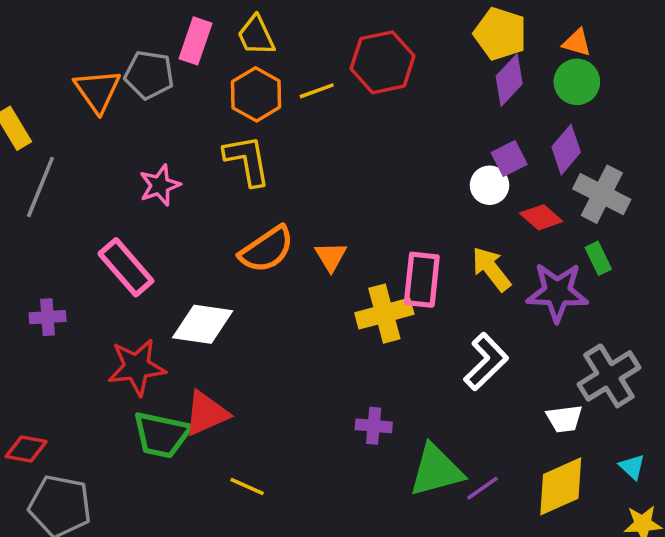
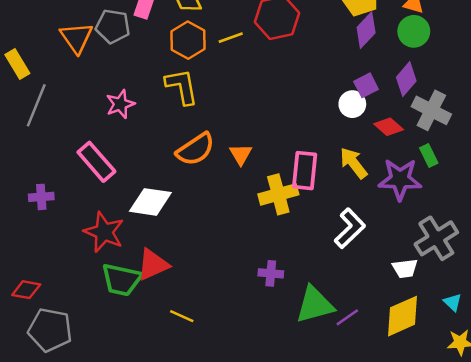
red star: (137, 367) -> (104, 232), turned 30

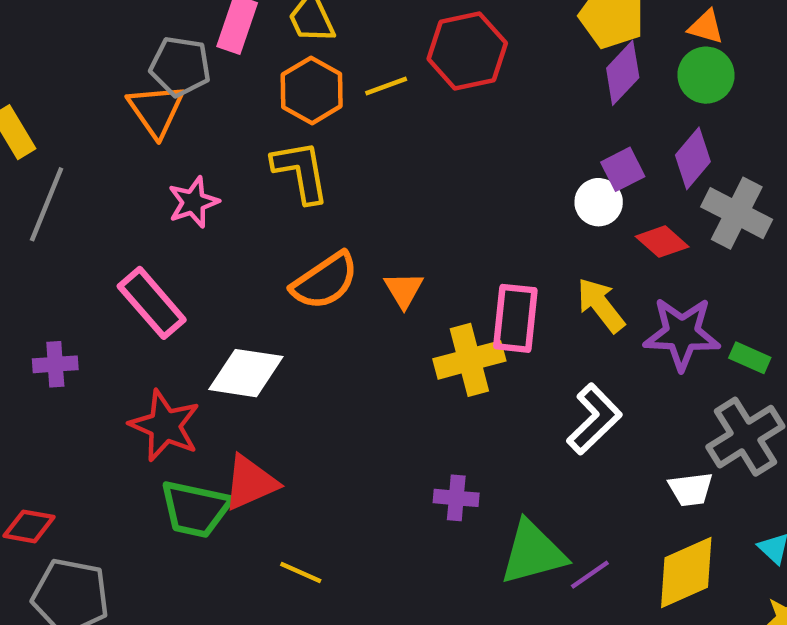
orange triangle: (76, 38) -> (156, 110), moved
green rectangle: (429, 156) -> (750, 358), moved, turned -40

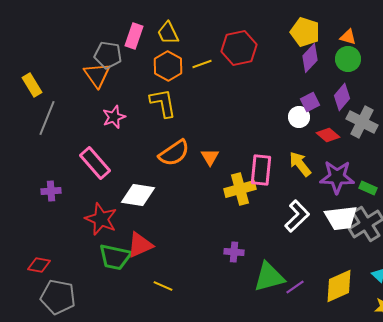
white trapezoid: (691, 489) -> (341, 218), moved, size x1.6

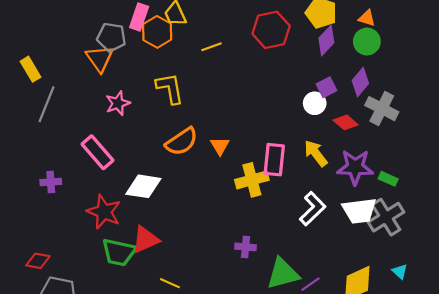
red hexagon: (239, 48) -> (271, 30), moved
orange hexagon: (168, 66) -> (157, 32), moved

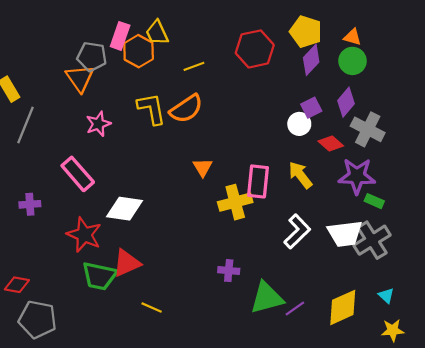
orange semicircle: (182, 142) -> (186, 109), moved
purple star: (355, 167) -> (357, 176), moved

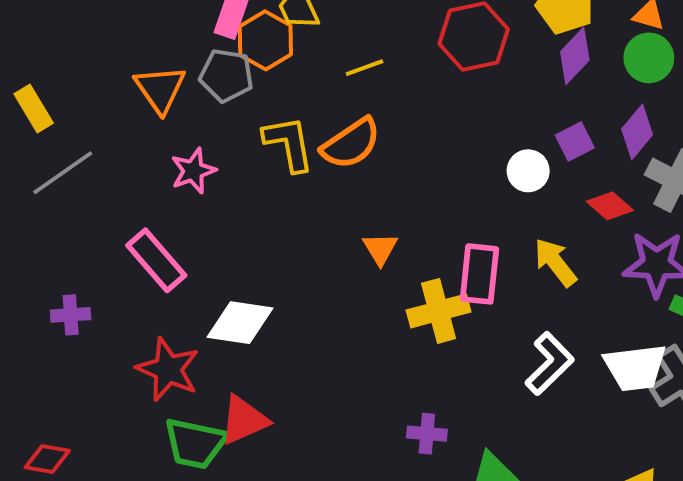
gray pentagon: (92, 57) -> (226, 75), moved
white circle: (299, 124) -> (528, 171), moved
gray line: (26, 125) -> (63, 173), turned 33

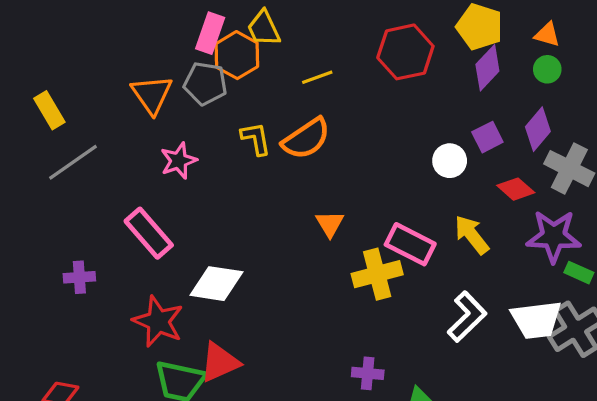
green circle: (649, 58) -> (547, 69), size x0.7
yellow L-shape: (289, 144) -> (256, 139), size x0.7
pink rectangle: (479, 274) -> (410, 244), turned -69

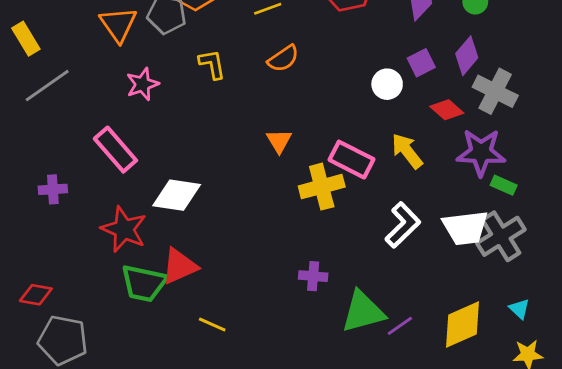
orange semicircle: (306, 139) -> (283, 59), moved, size x0.7

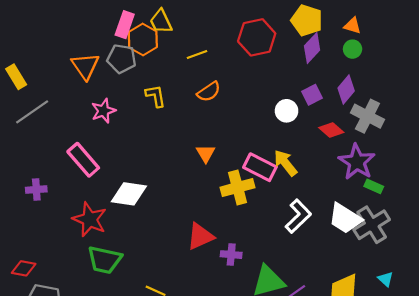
yellow arrow: (407, 151) -> (285, 163), moved
purple star: (481, 152) -> (357, 162), turned 30
white trapezoid: (465, 228) -> (345, 218), turned 39
red triangle: (179, 266) -> (200, 236), moved

